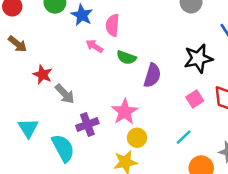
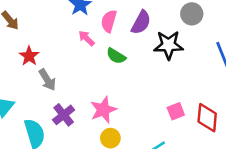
black star: (198, 58) -> (168, 45), moved
purple semicircle: (152, 75) -> (141, 22), moved
purple cross: (87, 124) -> (64, 115), turned -30

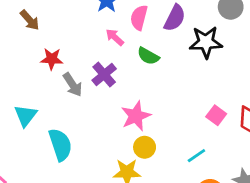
red star: (29, 56) -> (52, 59), turned -30
pink square: (176, 111) -> (216, 115), turned -30
purple cross: (64, 115) -> (104, 74), moved

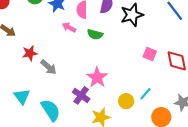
purple cross: (104, 74) -> (81, 95), moved
pink square: (216, 115) -> (150, 54), moved
yellow circle: (145, 147) -> (126, 101), moved

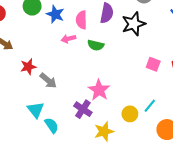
pink arrow: (69, 27) -> (68, 39), turned -40
cyan triangle: (22, 96) -> (36, 110), moved
cyan semicircle: (51, 110) -> (52, 125), size x0.7

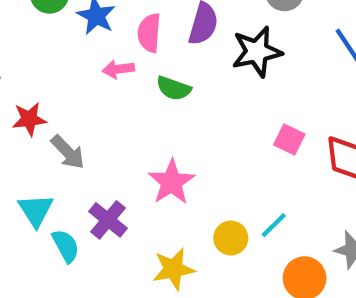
purple cross: (83, 109) -> (108, 220), moved

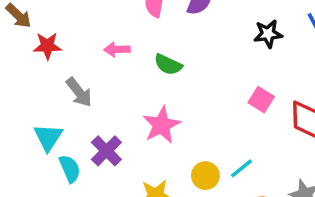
black star: (257, 52) -> (268, 34), moved, size x0.7
pink arrow: (118, 69) -> (117, 49), moved
green semicircle: (174, 88) -> (168, 65), moved
red star: (29, 119) -> (47, 46), moved

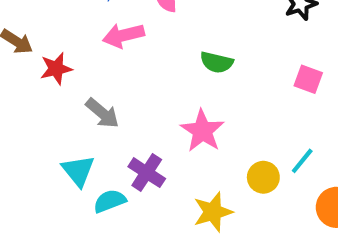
pink arrow: (117, 49) -> (123, 35), moved, size x1.4
green semicircle: (168, 65) -> (217, 62), moved
cyan semicircle: (70, 169) -> (110, 201), turned -76

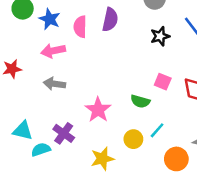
green semicircle: (217, 62) -> (140, 101), moved
gray arrow: (102, 113) -> (54, 84), moved, turned 145
cyan triangle: (78, 171) -> (23, 131), turned -40

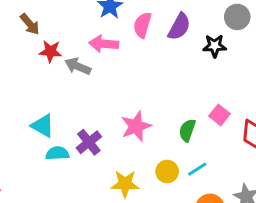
black star: (160, 36) -> (215, 46), moved
gray arrow: (54, 84) -> (78, 66), moved
green semicircle: (140, 101) -> (187, 130), turned 78

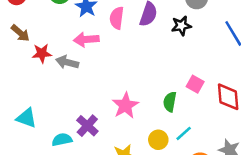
cyan triangle: (43, 126) -> (26, 118), moved

